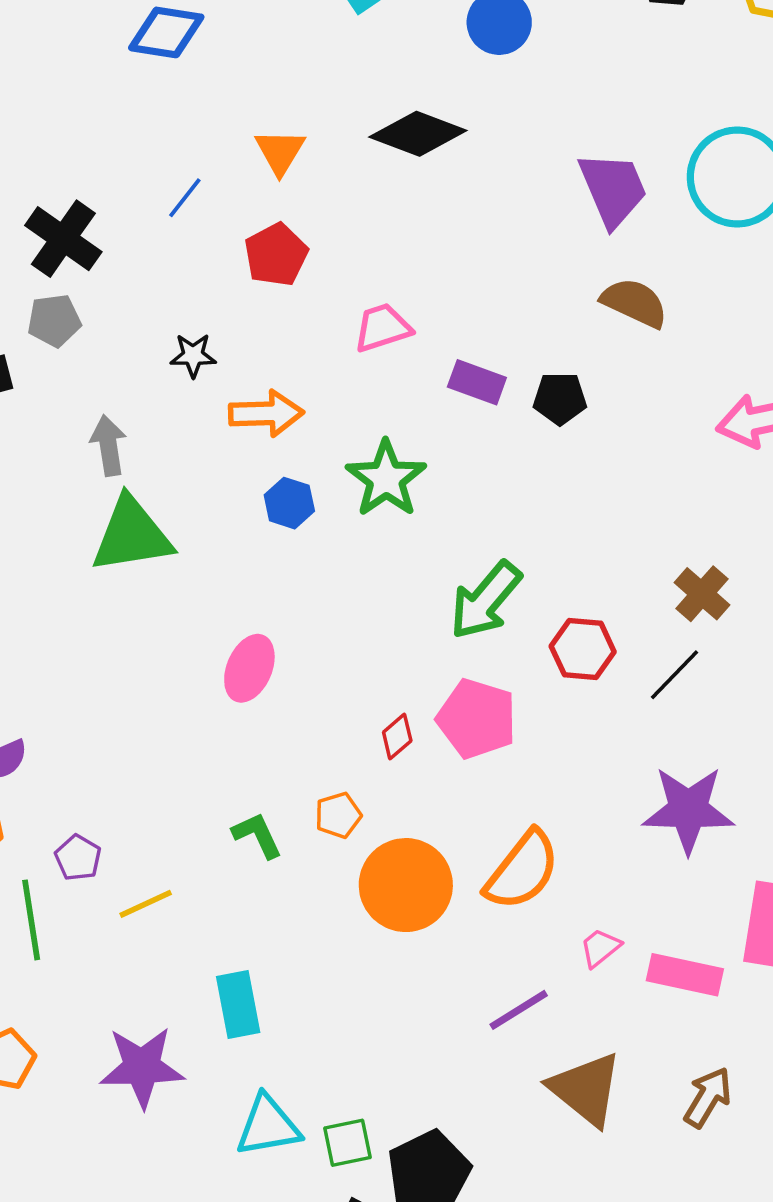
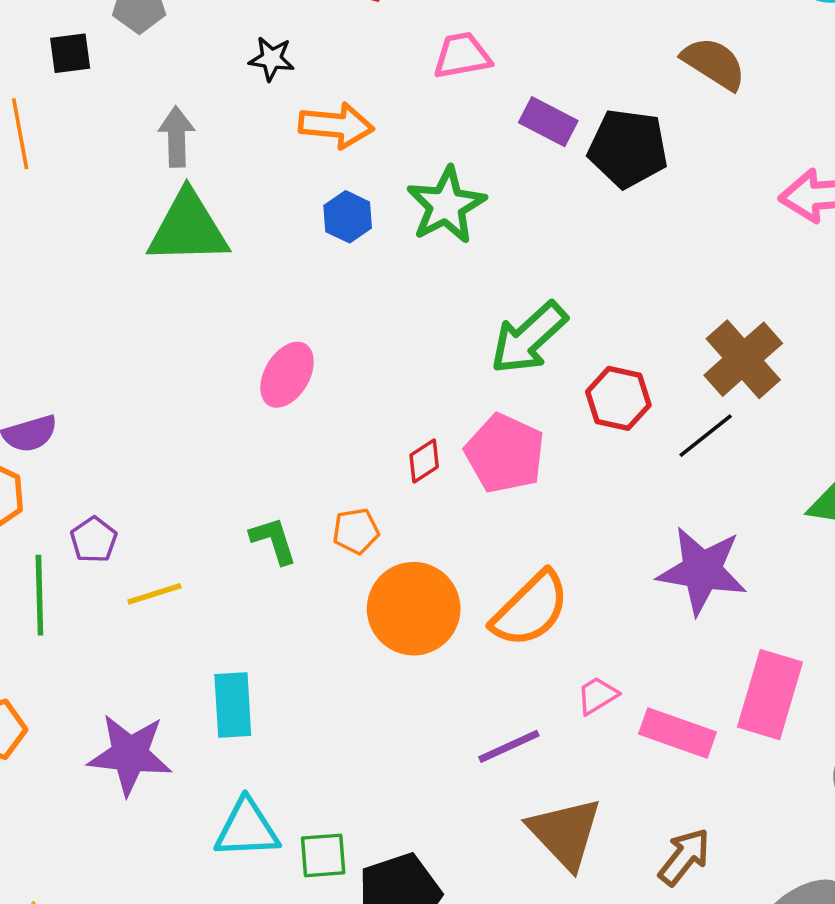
black pentagon: (560, 398) -> (628, 148), size x1.5
brown cross: (702, 594) -> (743, 359), size x1.4

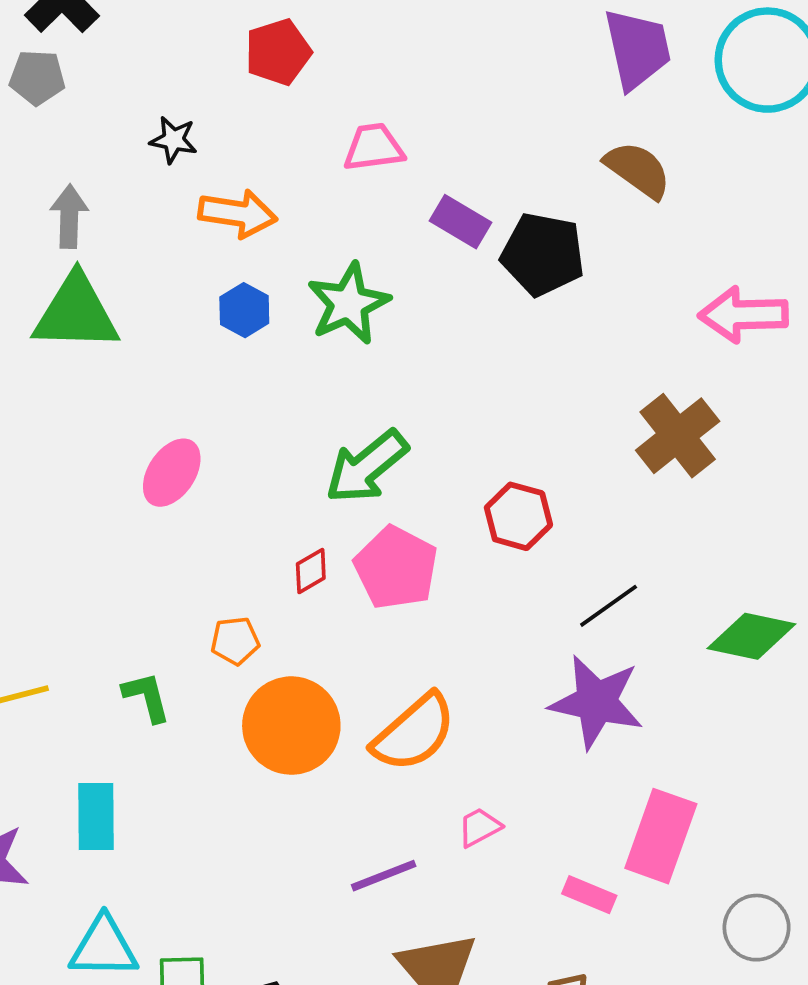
green arrow: (529, 338) -> (367, 467), moved
brown cross: (743, 359) -> (678, 436), moved
black line: (706, 436) -> (609, 606), moved
green L-shape: (273, 540) -> (147, 697), moved
pink rectangle: (678, 733) -> (589, 895), moved, size x0.7

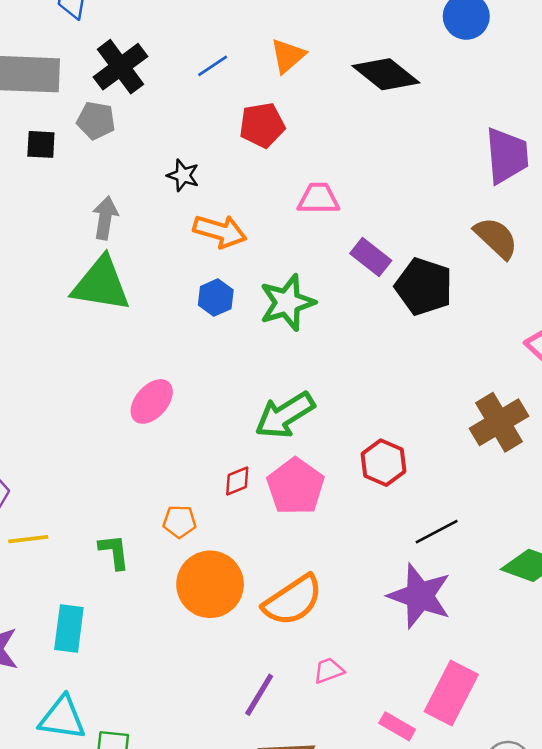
purple line: (384, 876) -> (259, 695), turned -45

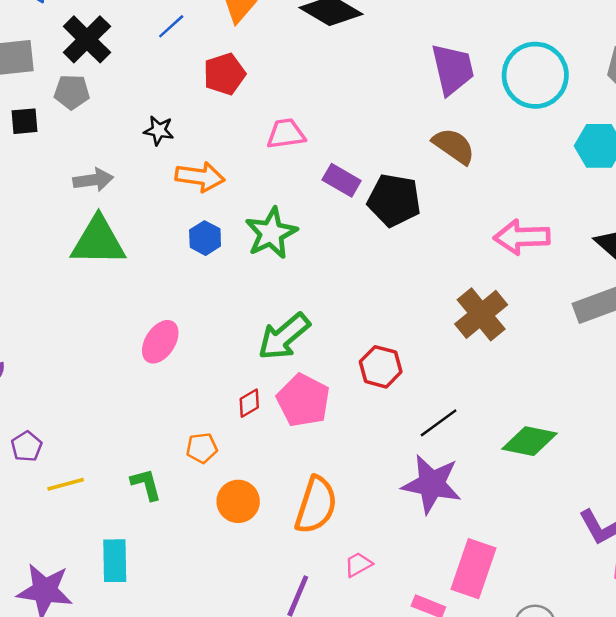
gray arrow: (105, 218) -> (93, 180), turned 81
orange circle: (210, 584) -> (238, 501), size x0.7
orange semicircle: (293, 600) -> (316, 505), turned -30

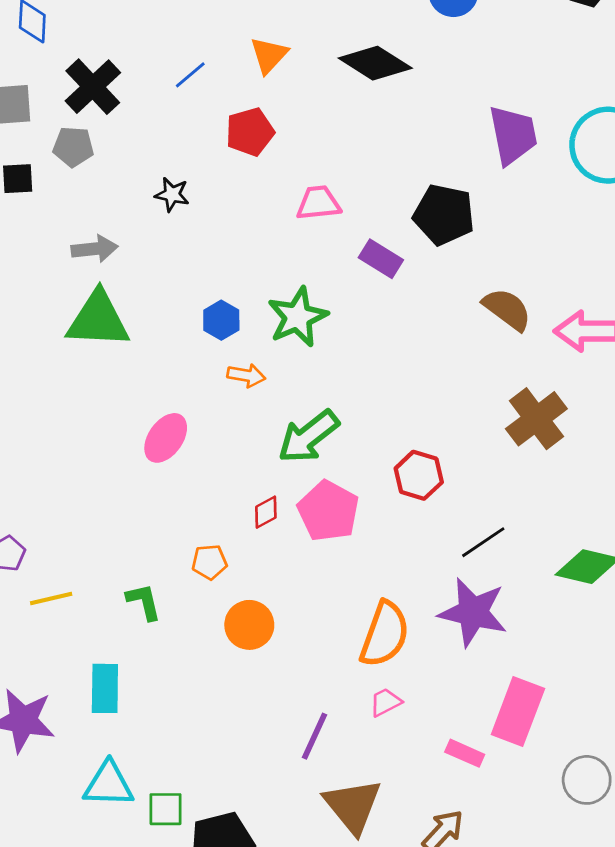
brown semicircle: (454, 146) -> (507, 309), moved
orange arrow: (200, 177) -> (246, 375), moved, size x0.7
black pentagon: (394, 200) -> (444, 215), moved
orange semicircle: (316, 505) -> (385, 634), moved

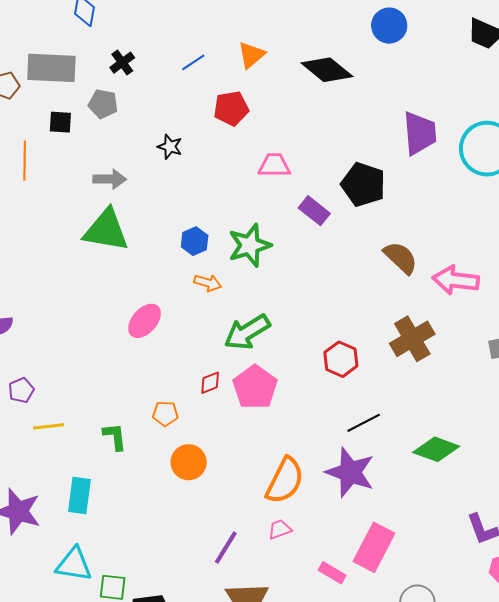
black cross: (93, 87) -> (122, 63), size x0.6
red hexagon: (419, 475) -> (341, 359), moved

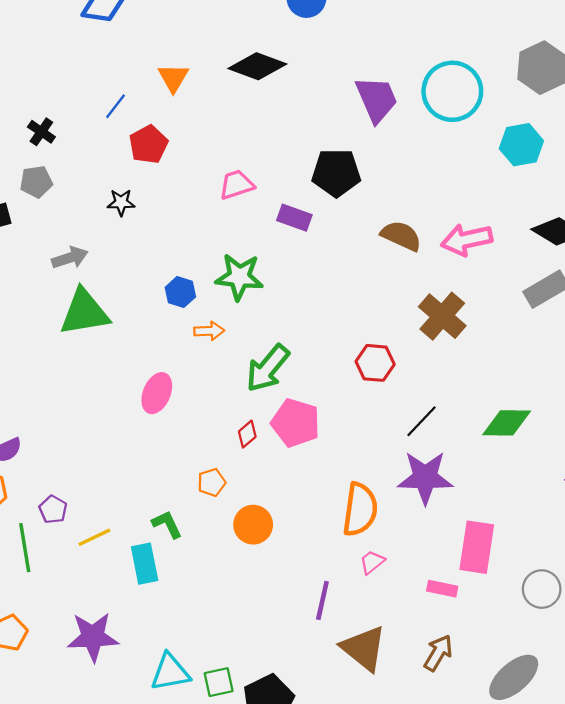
red pentagon: (231, 108) -> (148, 144), moved
green star: (250, 245) -> (239, 277), turned -30
cyan rectangle: (79, 495) -> (145, 564), moved

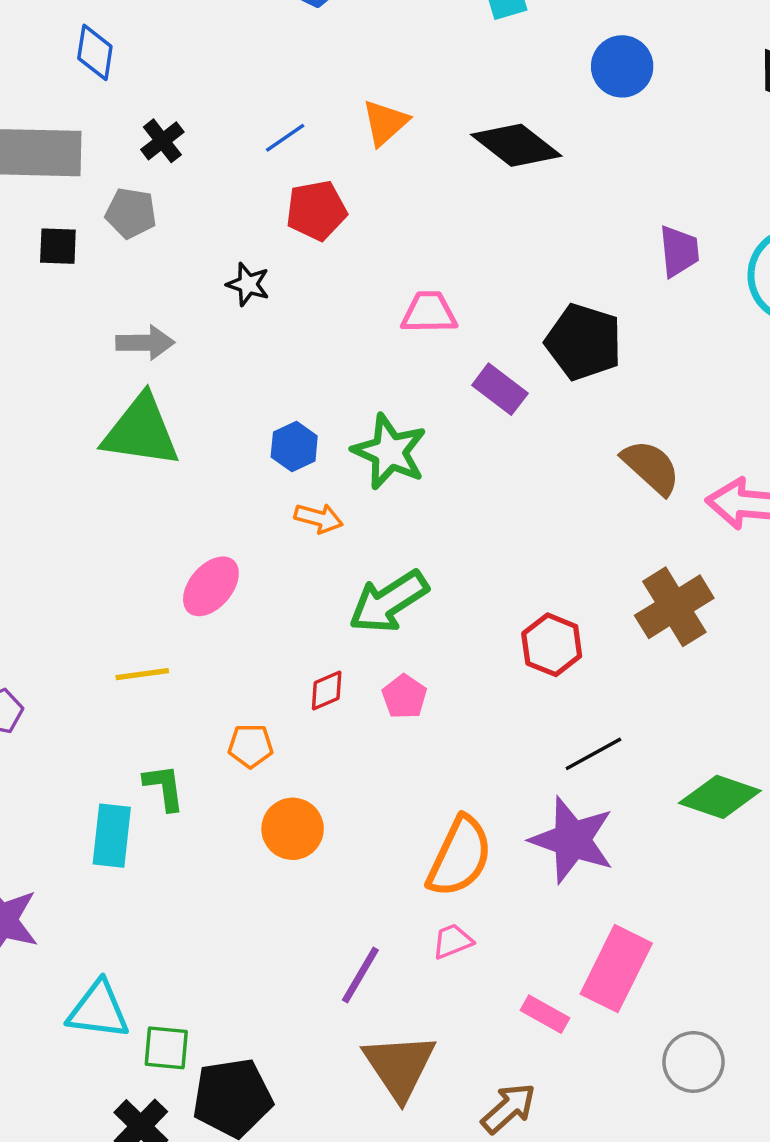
purple trapezoid: (377, 99) -> (679, 251), size x0.7
pink pentagon: (296, 423) -> (404, 697), size x0.6
yellow line: (94, 537) -> (142, 674), moved

